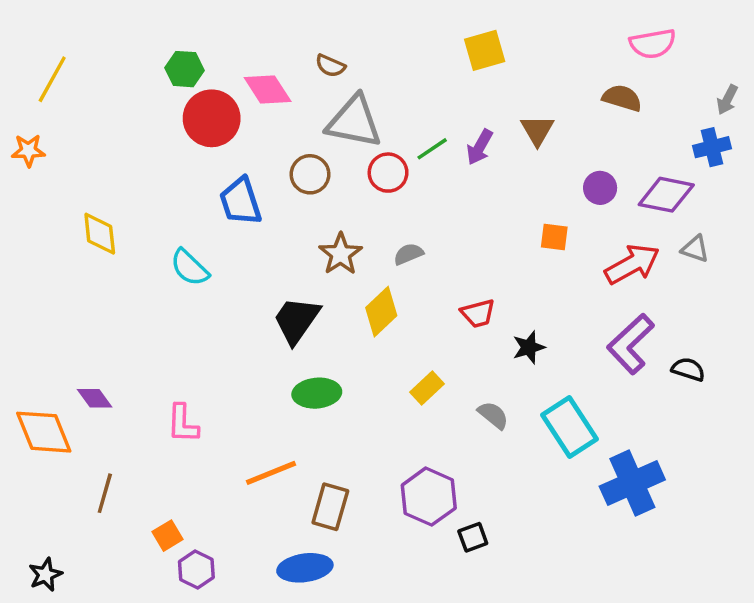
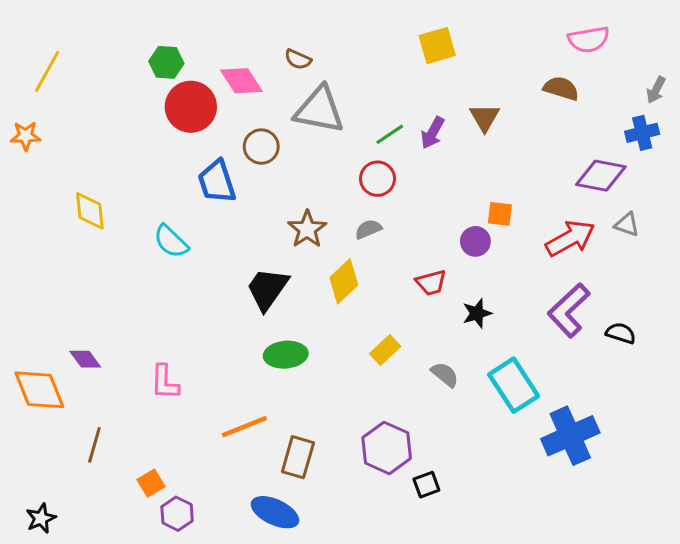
red circle: (388, 173) -> (377, 179), moved
brown circle: (310, 174) -> (261, 147), moved
purple circle: (600, 188) -> (475, 241), moved
blue ellipse: (305, 568) -> (275, 512), turned 33

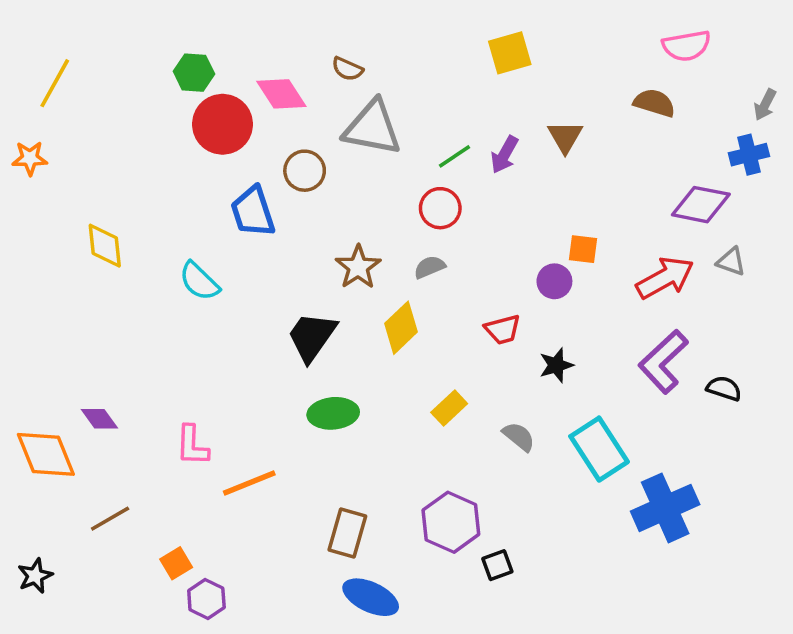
orange line: (244, 427) -> (249, 483), moved
brown line: (94, 445) -> (110, 519), turned 44
blue ellipse: (275, 512) -> (371, 597), moved
black star: (41, 518) -> (35, 576), moved

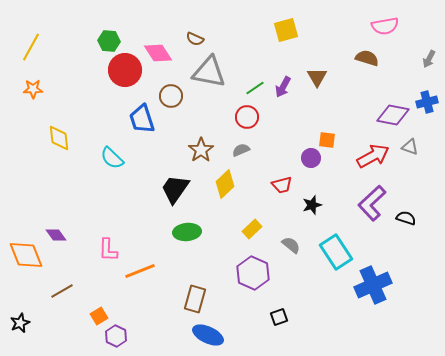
blue cross: (749, 155) -> (427, 102), moved
orange star: (30, 158) -> (33, 89), moved
purple hexagon: (451, 522) -> (253, 273), moved

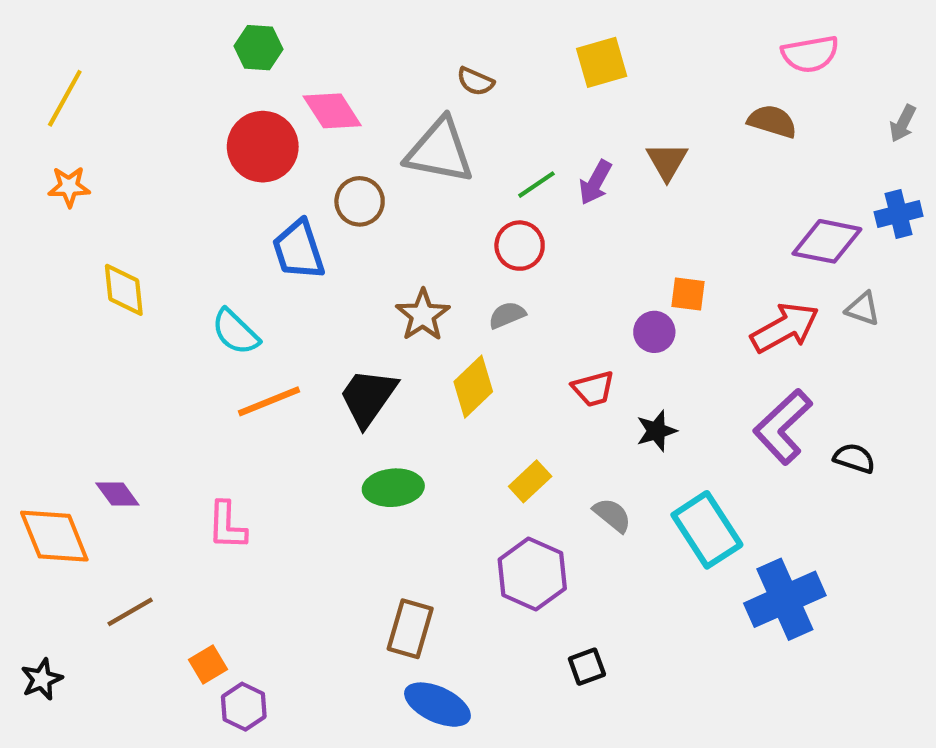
brown semicircle: (195, 39) -> (475, 81), moved
green hexagon: (109, 41) -> (259, 48), moved
orange line: (140, 271) -> (269, 401), moved

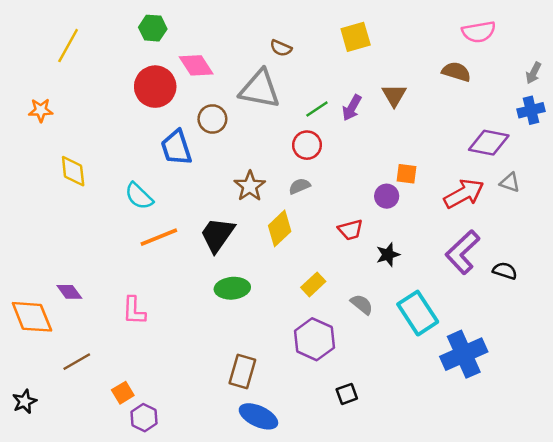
yellow line: (65, 98) -> (68, 46), moved
blue cross: (899, 214) -> (531, 110), moved

